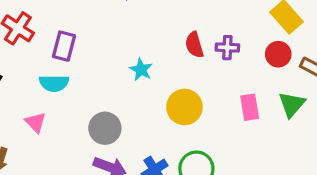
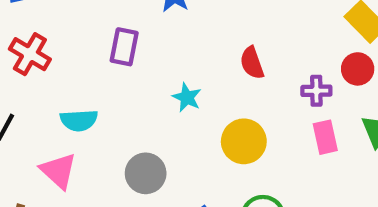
purple rectangle: (64, 46) -> (124, 47), moved
purple cross: (227, 48) -> (316, 91), moved
pink triangle: (36, 122) -> (58, 171), size x1.4

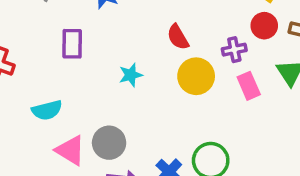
cyan star: (187, 97) -> (131, 75), turned -30
yellow circle: (244, 141) -> (196, 76), moved
pink triangle: (58, 171) -> (70, 150), moved

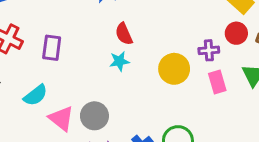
red semicircle: (178, 37) -> (124, 34), moved
purple rectangle: (72, 44) -> (52, 48), moved
cyan semicircle: (47, 110) -> (35, 95), moved, turned -30

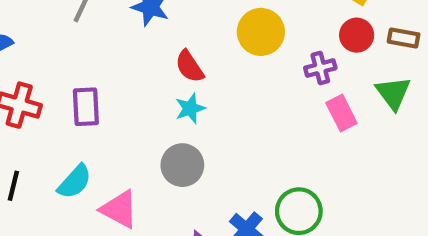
yellow circle: (174, 69) -> (261, 32), moved
gray circle: (94, 116) -> (182, 165), moved

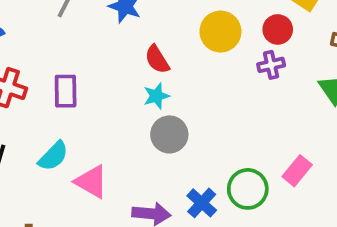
red circle: (357, 35) -> (278, 29), moved
pink rectangle: (341, 113) -> (297, 171), moved, turned 64
gray circle: (182, 165) -> (169, 134), moved

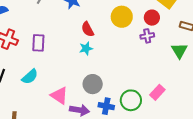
gray circle: (169, 134) -> (93, 84), moved
pink triangle: (91, 182) -> (59, 96), moved
blue cross: (202, 203) -> (106, 106), turned -35

